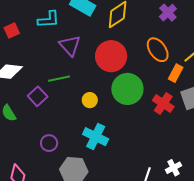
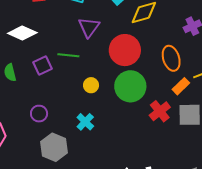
cyan cross: (96, 137) -> (85, 122), size x0.7

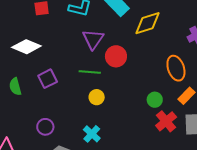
red circle: (125, 50) -> (116, 56), moved, size x0.7
green line: (68, 55) -> (90, 72), moved
green circle: (130, 86) -> (155, 100), moved, size x0.5

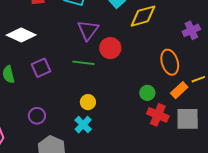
yellow circle: (97, 97) -> (88, 102), moved
red cross: (166, 121) -> (158, 115), turned -30

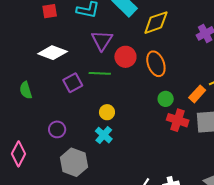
white diamond: (21, 35) -> (53, 53), moved
orange ellipse: (170, 62) -> (156, 64), moved
purple square: (41, 68) -> (73, 83), moved

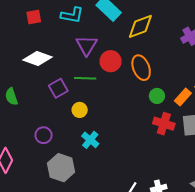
green circle: (166, 99) -> (157, 96), moved
yellow circle: (107, 112) -> (80, 110), moved

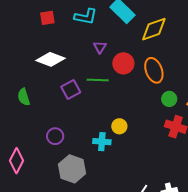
purple triangle: (87, 45) -> (100, 47), size x0.6
yellow circle: (80, 110) -> (119, 126), moved
cyan cross: (90, 140) -> (102, 142), turned -36

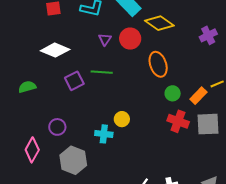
yellow diamond: (154, 29) -> (159, 23), turned 52
red circle: (123, 63) -> (130, 39), moved
green semicircle: (24, 97) -> (27, 87), turned 90
pink diamond: (17, 161) -> (32, 150), moved

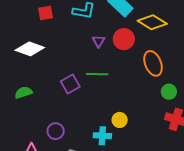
white diamond: (55, 50) -> (30, 49), moved

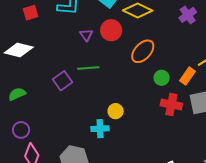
orange ellipse: (153, 63) -> (143, 51), turned 70
purple circle: (56, 131) -> (21, 130), moved

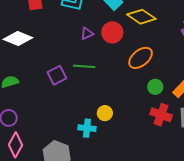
purple triangle: (86, 35) -> (87, 33), turned 32

